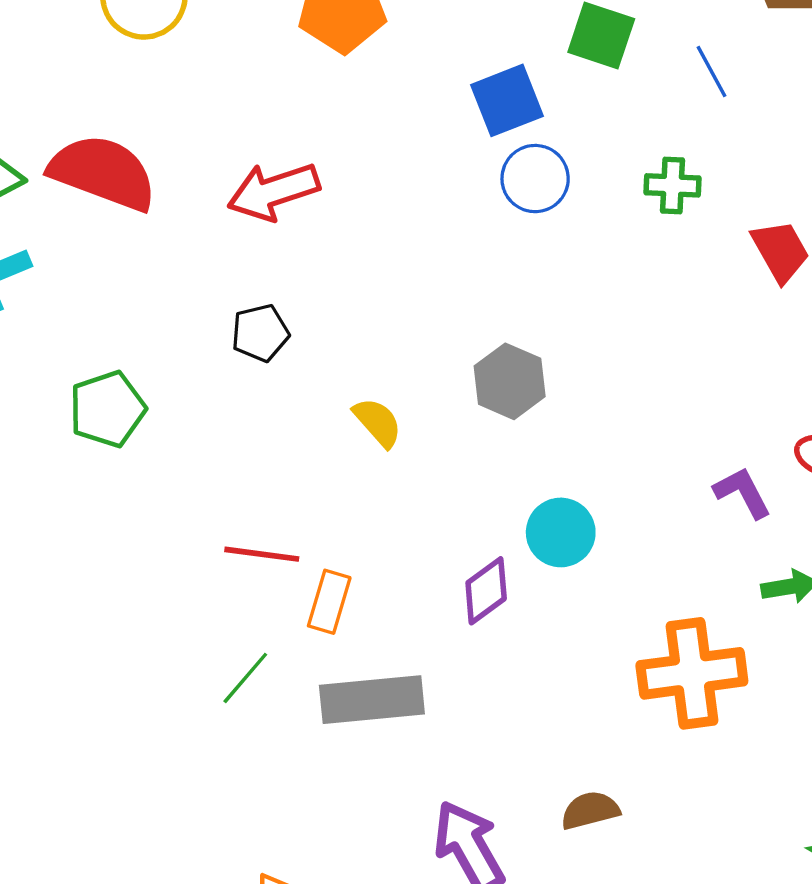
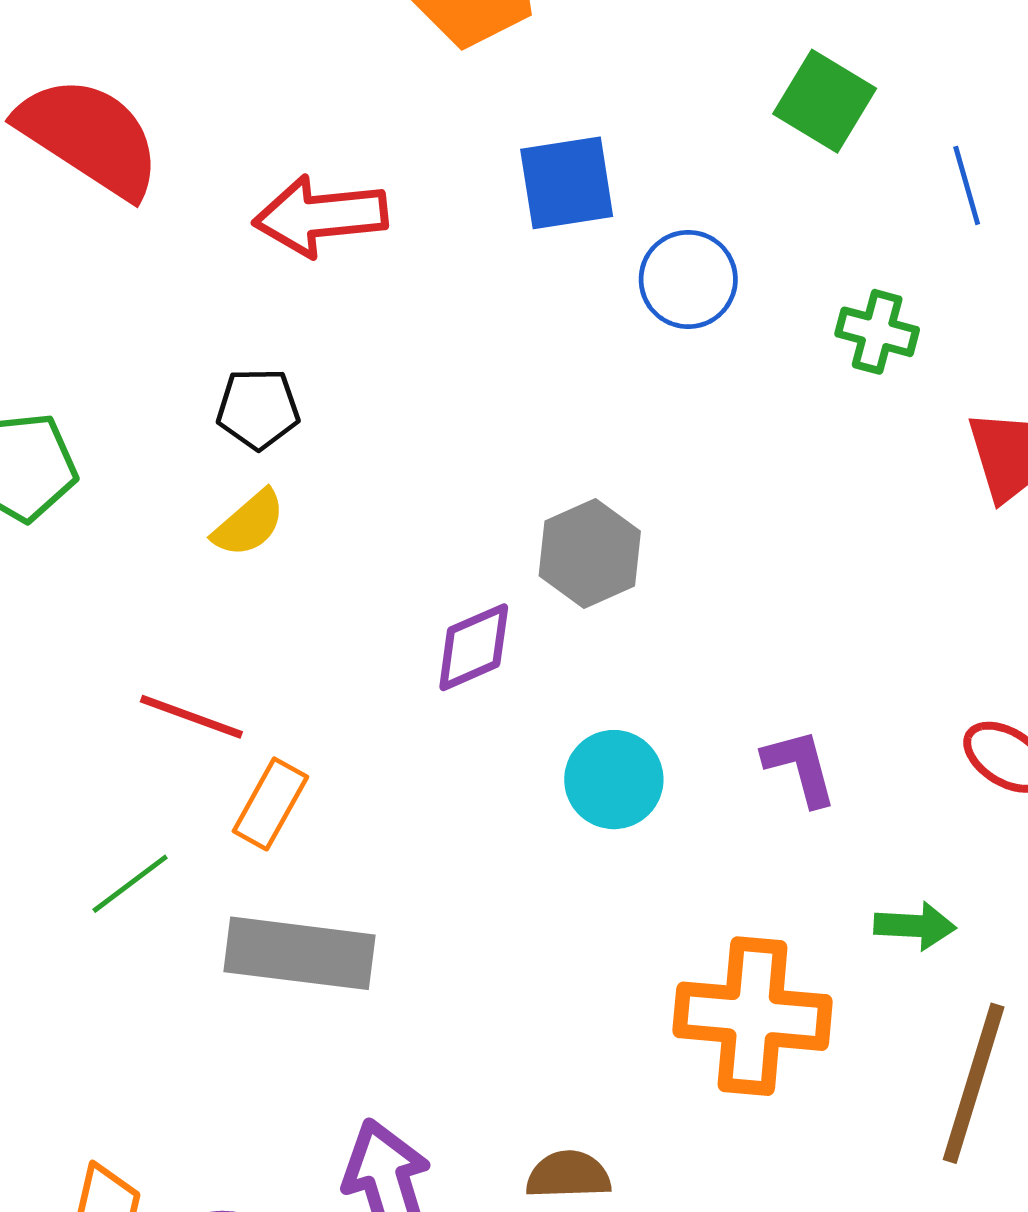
blue square: (507, 100) -> (567, 183), moved
yellow semicircle: (378, 422) -> (249, 523), moved, turned 78
purple L-shape: (742, 493) -> (800, 767), moved
purple diamond: (486, 591) -> (474, 647), moved

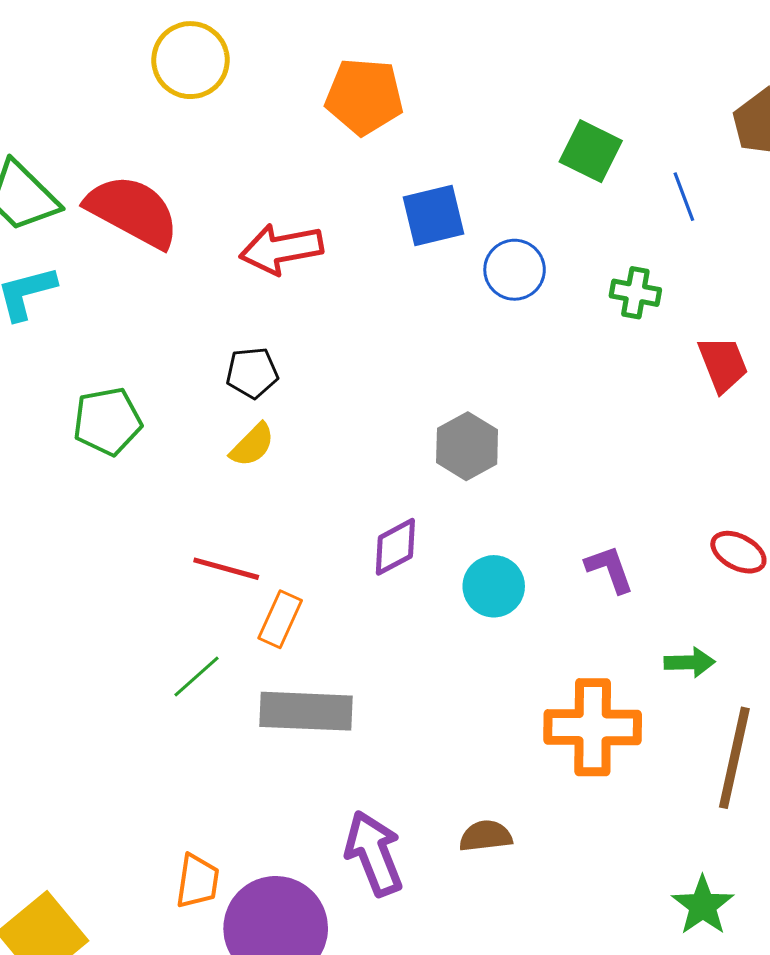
purple diamond: (474, 647) -> (395, 547), moved

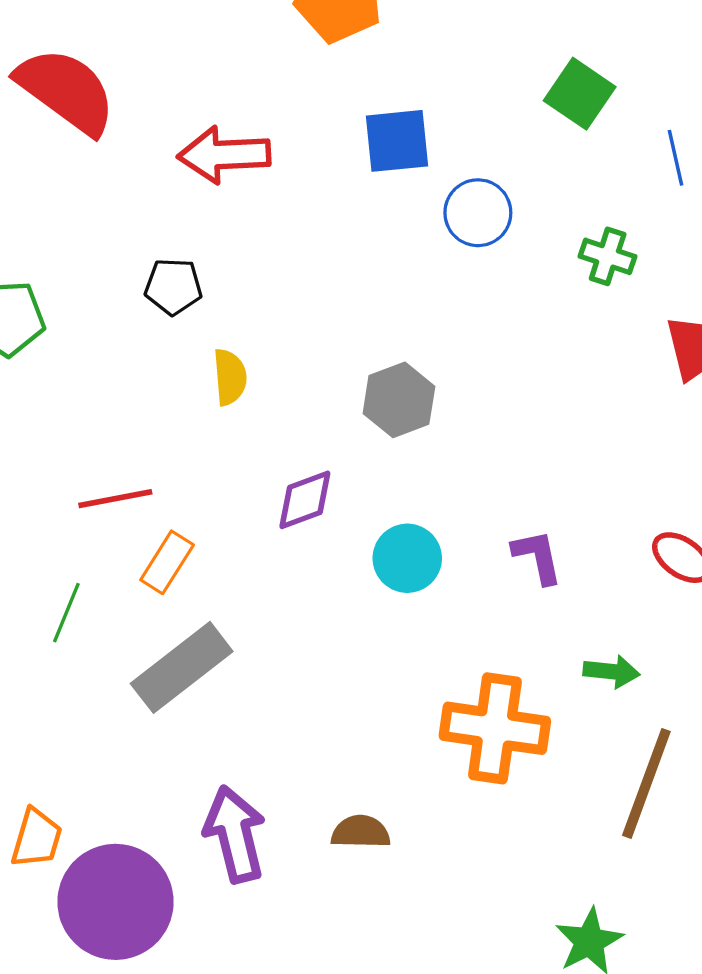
yellow semicircle: (252, 445) -> (230, 377), moved, turned -57
red line: (226, 569) -> (115, 499), turned -34
green line: (197, 676) -> (66, 613), turned -34
gray rectangle: (306, 711) -> (182, 667), turned -48

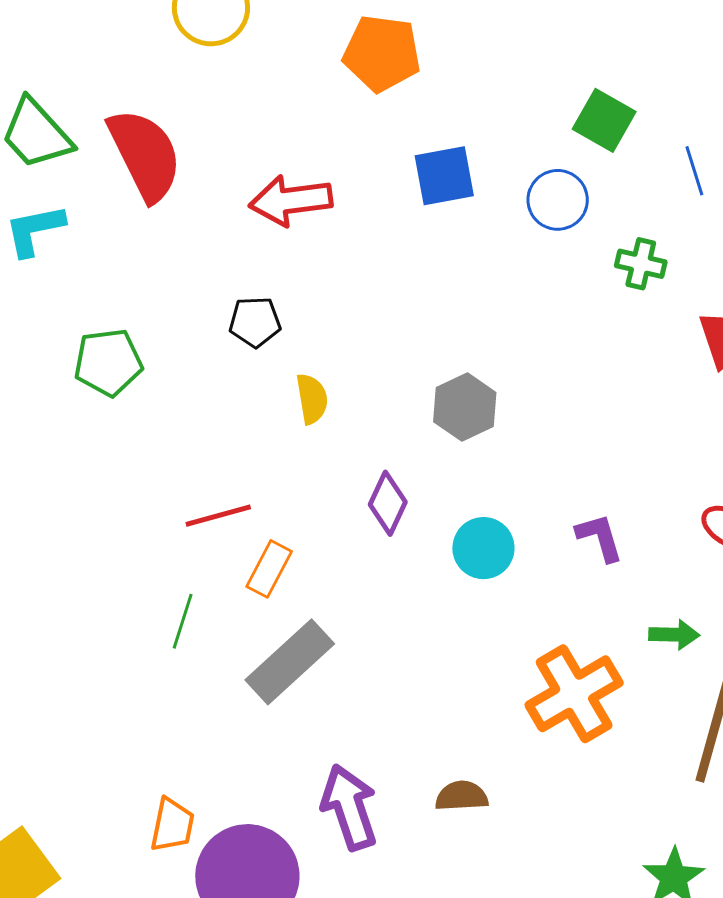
red semicircle: (66, 91) -> (145, 155), turned 32
blue circle: (478, 213) -> (558, 200), moved
purple diamond: (305, 500) -> (388, 503), turned -40
orange cross: (495, 728) -> (574, 694), turned -34

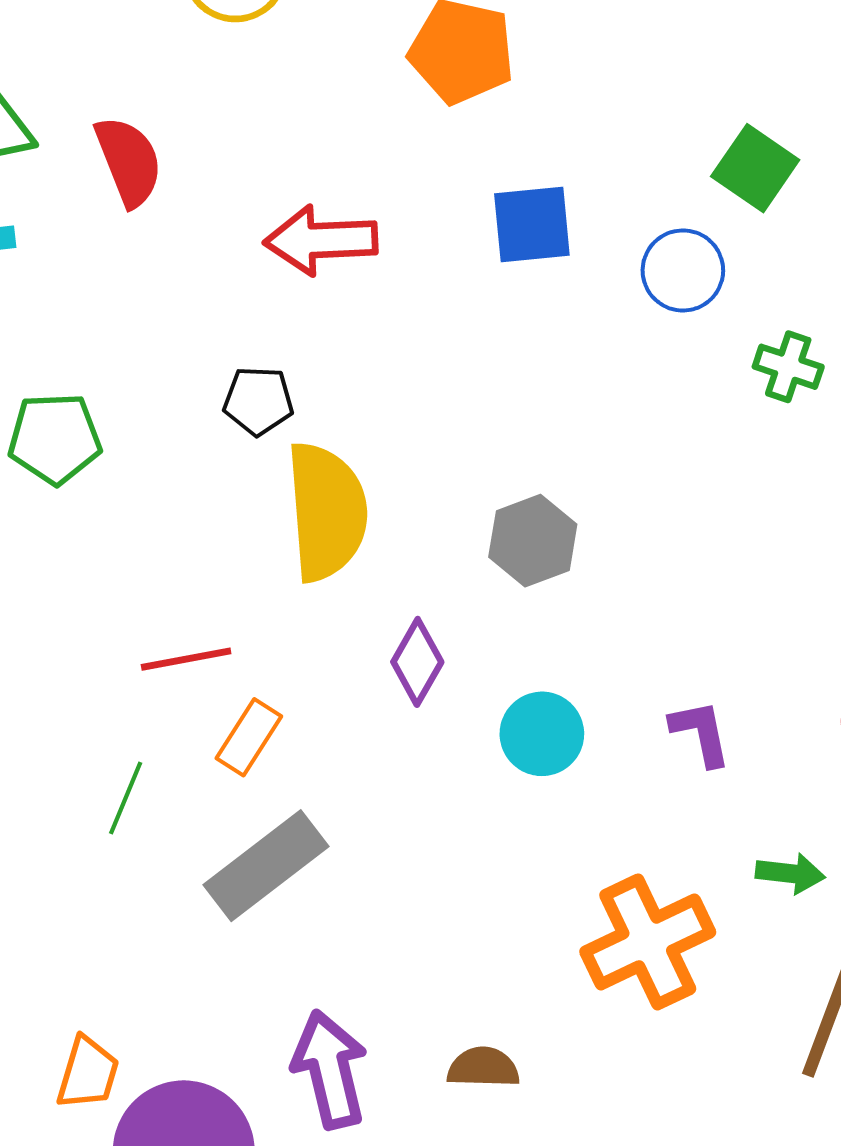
red semicircle: (145, 155) -> (129, 161), size x0.7
yellow semicircle: (312, 399) -> (327, 512), size x2.0

